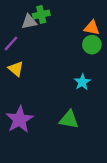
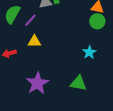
yellow triangle: (16, 69) -> (34, 41), turned -40

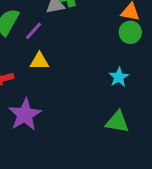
purple star: (37, 83) -> (25, 115), moved
green triangle: (78, 83) -> (117, 122), moved

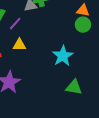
cyan star: (119, 77) -> (63, 56), moved, size x1.5

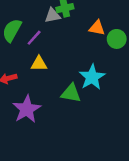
orange triangle: (83, 10) -> (97, 28), moved
green triangle: (74, 87) -> (71, 93), moved

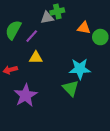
cyan star: (92, 77) -> (80, 69), turned 30
green triangle: (71, 93) -> (71, 88), moved, turned 36

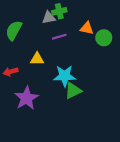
purple line: (32, 36) -> (59, 37), moved, turned 32
cyan star: (80, 69) -> (65, 76), moved
green triangle: (71, 88) -> (73, 91), turned 48

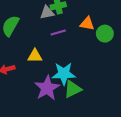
purple star: (26, 98) -> (47, 88), moved

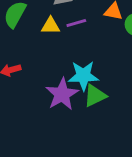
yellow triangle: (35, 56) -> (51, 26), moved

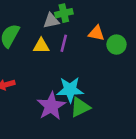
purple line: (76, 23) -> (64, 43), turned -60

